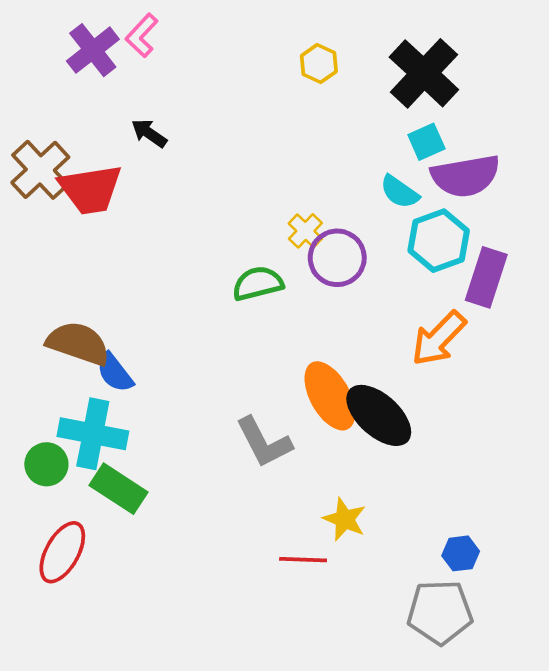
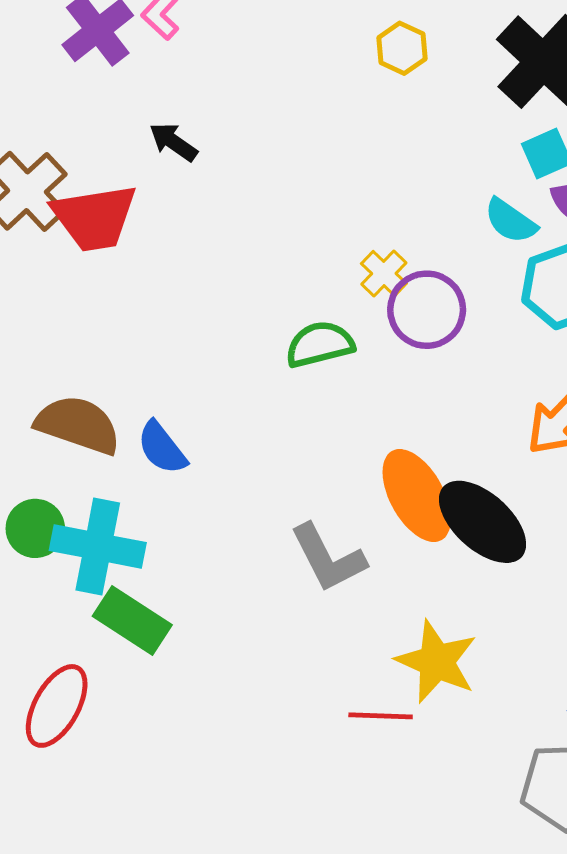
blue semicircle: (115, 373) -> (162, 448), moved
green circle: (46, 464) -> (35, 528), moved
yellow star: (345, 519) -> (436, 662), size x1.4

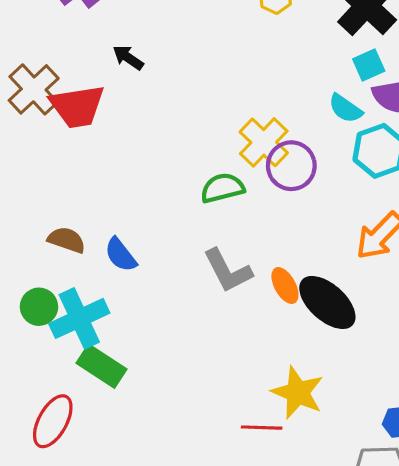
yellow cross: (384, 274) -> (264, 142), size x1.6
brown semicircle: (78, 425) -> (67, 240), size x0.7
orange ellipse: (417, 496) -> (285, 286), size x0.6
cyan cross: (98, 546) -> (79, 318), turned -36
gray L-shape: (328, 558) -> (228, 271), moved

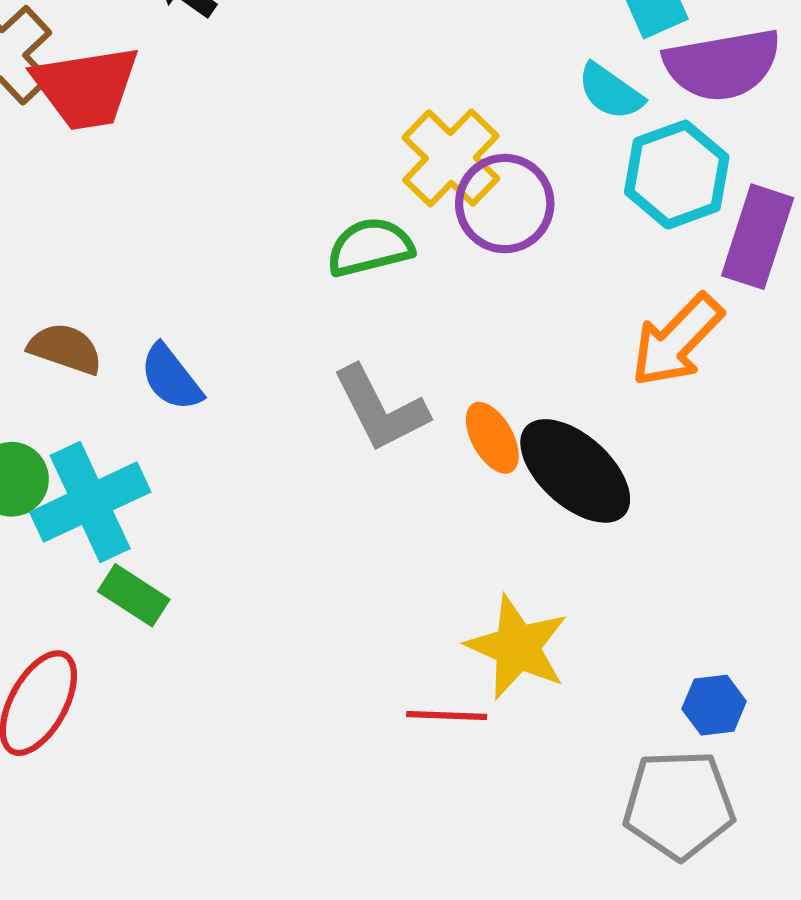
green rectangle: (102, 366) -> (134, 595), size x0.7

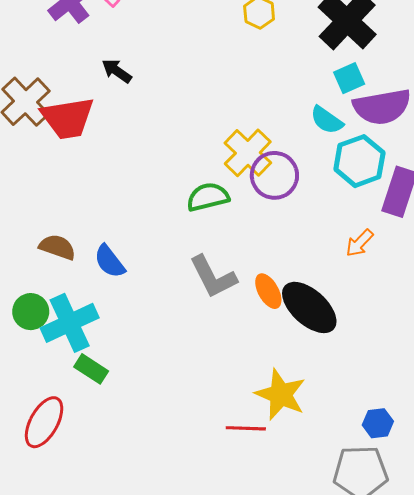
orange arrow: (677, 340) -> (359, 243), size x0.6

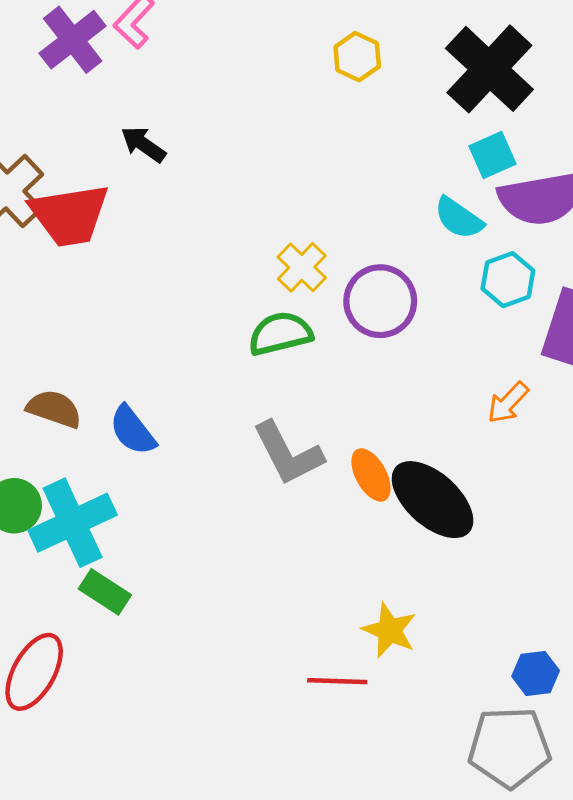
yellow cross: (248, 153) -> (302, 267), moved, size x0.7
cyan hexagon: (359, 161) -> (508, 280), size x0.7
yellow star: (281, 395) -> (389, 630), size x0.7

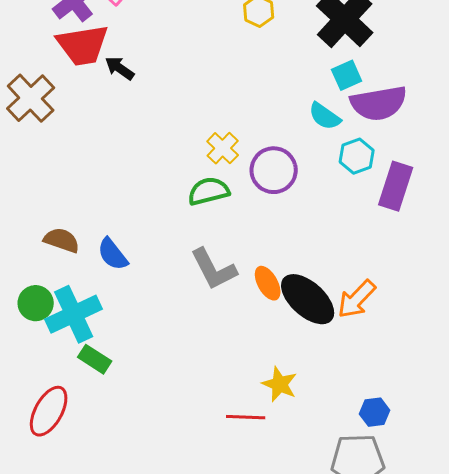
red trapezoid: (70, 215) -> (83, 45), moved
orange arrow: (508, 403) -> (357, 299), moved, size x1.4

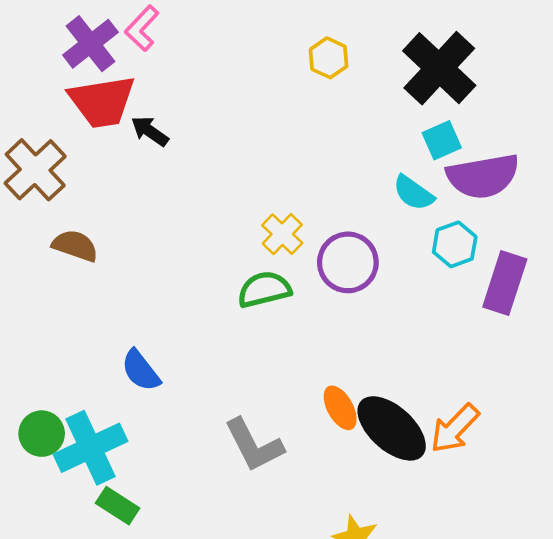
brown semicircle: (62, 240) -> (75, 246), moved
gray L-shape: (214, 269) -> (254, 445), moved

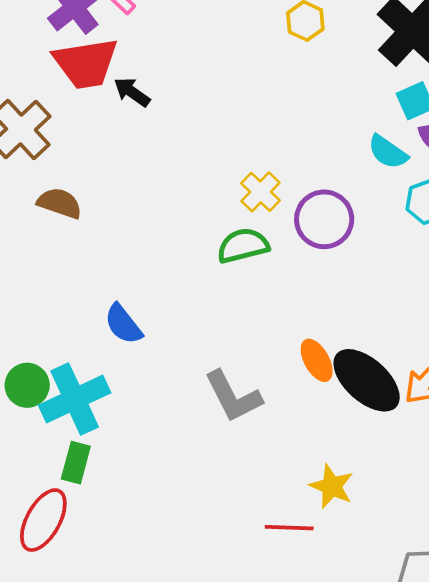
green rectangle: (118, 506) -> (76, 463), moved, turned 72

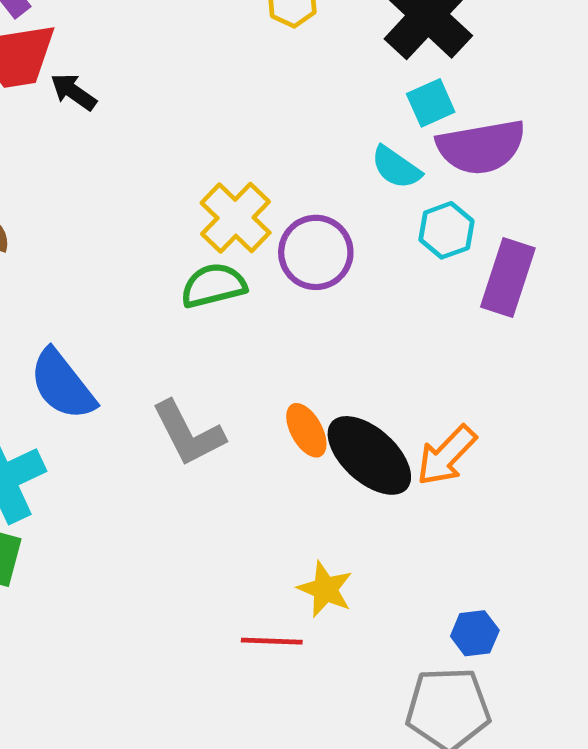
yellow cross: (260, 192) -> (236, 218), size x1.4
blue semicircle: (123, 324) -> (62, 385), size x1.4
gray L-shape: (233, 397) -> (188, 433), moved

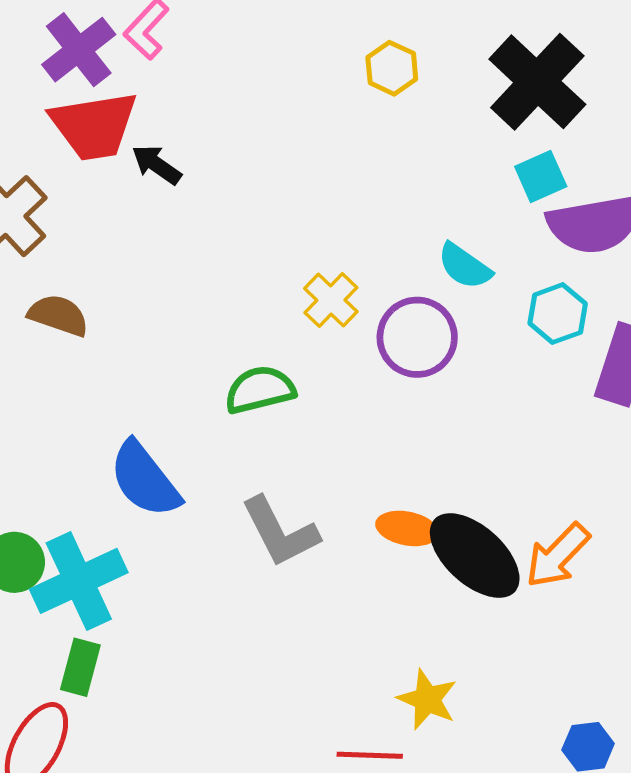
cyan semicircle: (396, 167) -> (465, 266), moved
yellow cross: (236, 218) -> (331, 300), size x0.7
green semicircle: (214, 285) -> (260, 390), moved
orange ellipse: (306, 430) -> (407, 528), turned -50

